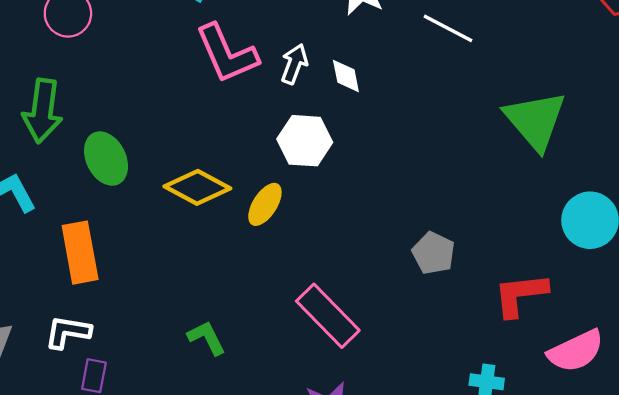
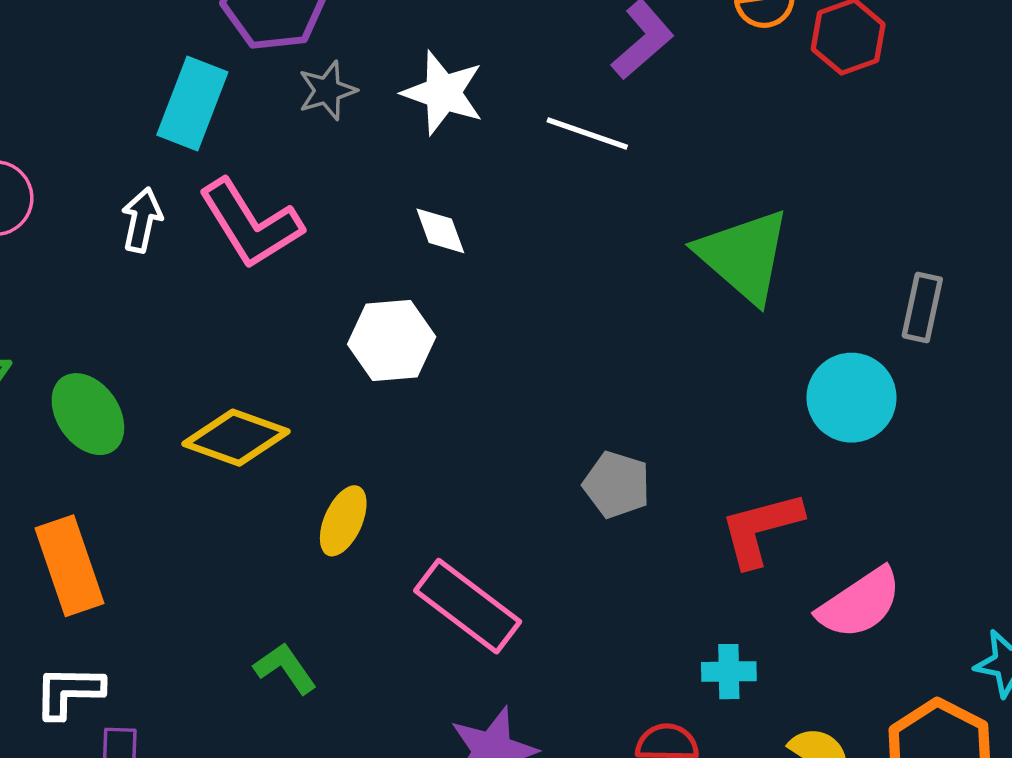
white arrow: (294, 64) -> (142, 220), moved
yellow ellipse: (265, 204) -> (343, 521), moved

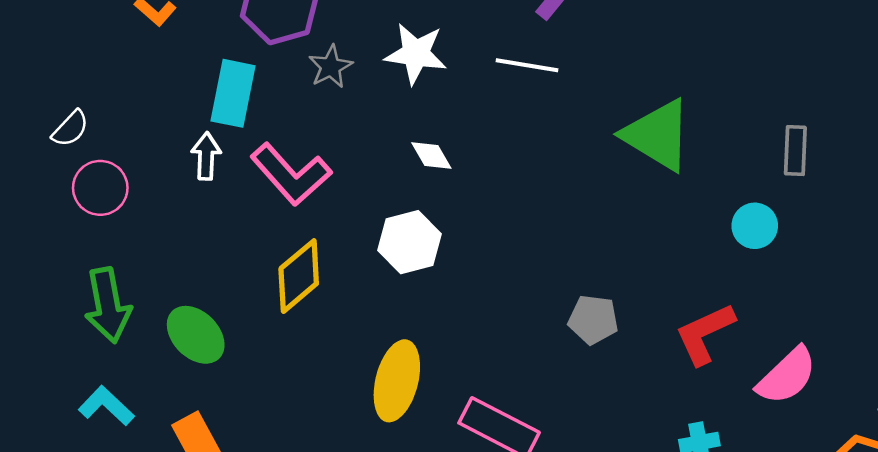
white arrow: (142, 220) -> (206, 156), moved
cyan circle: (852, 398) -> (755, 226), size x0.7
yellow diamond: (236, 438) -> (299, 276), moved, turned -50
yellow ellipse: (343, 521) -> (397, 381), size x1.5

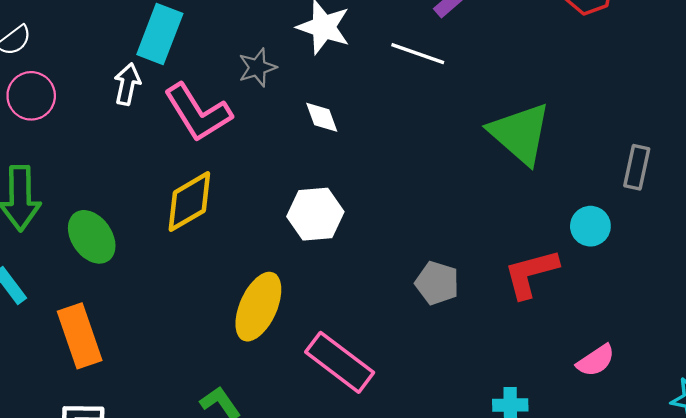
gray star: (331, 67) -> (257, 67), moved
white hexagon: (409, 242) -> (315, 214), moved
red L-shape: (705, 334) -> (531, 273), moved
pink semicircle: (787, 376) -> (596, 360), size x0.7

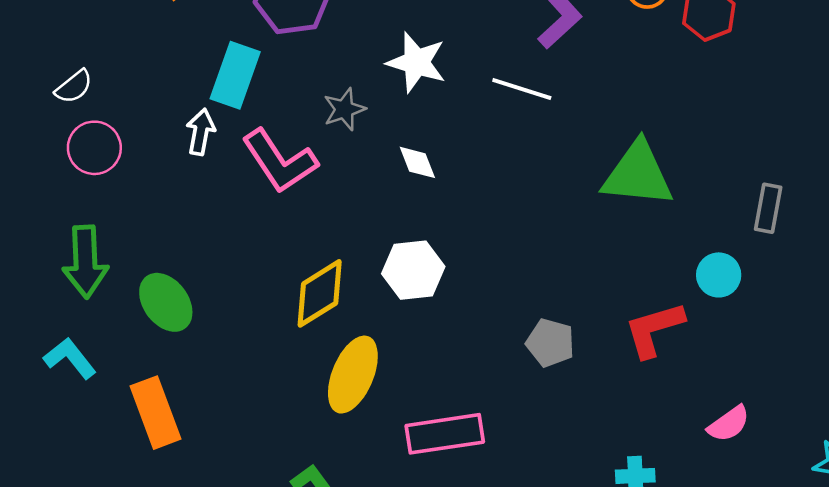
green triangle: (520, 133) -> (638, 174), turned -34
yellow diamond: (189, 202) -> (320, 293), moved
pink rectangle: (340, 362) -> (445, 434), turned -44

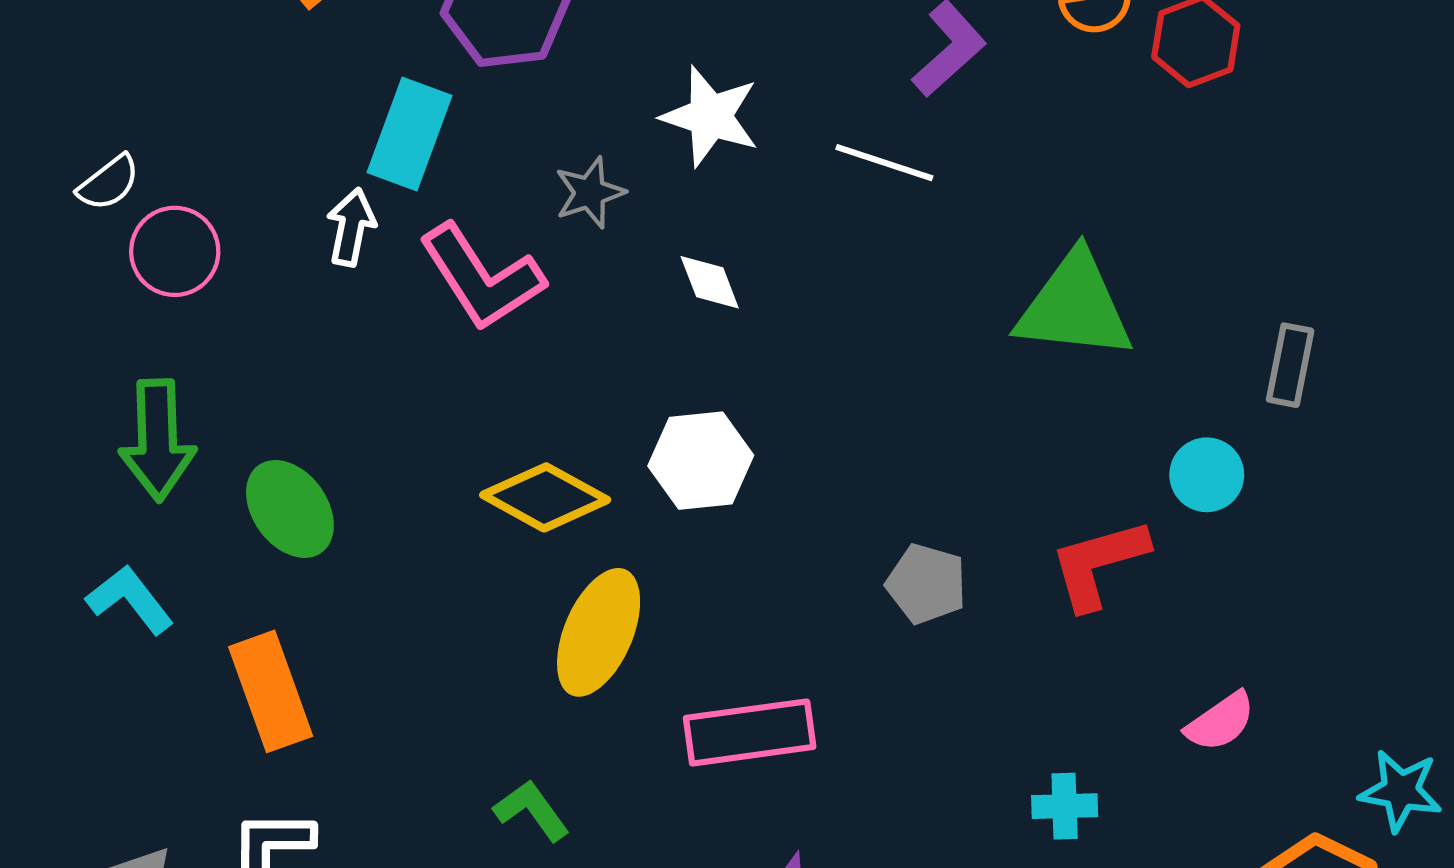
white semicircle: (74, 87) -> (109, 183), moved
yellow diamond: (320, 293) -> (545, 497), turned 60

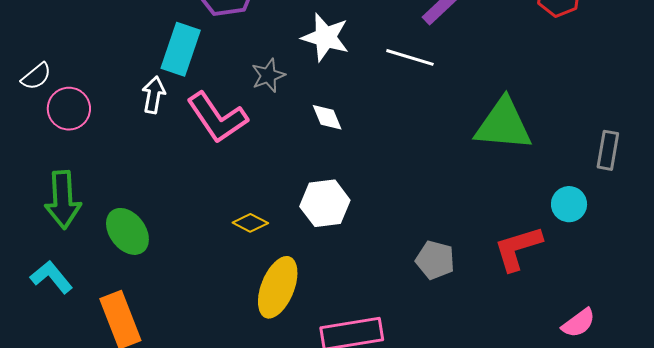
yellow diamond: (545, 497) -> (250, 223), size x0.6

